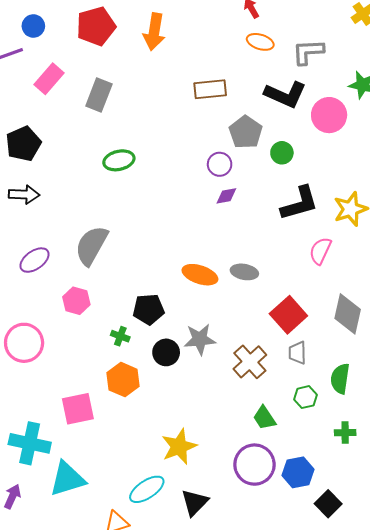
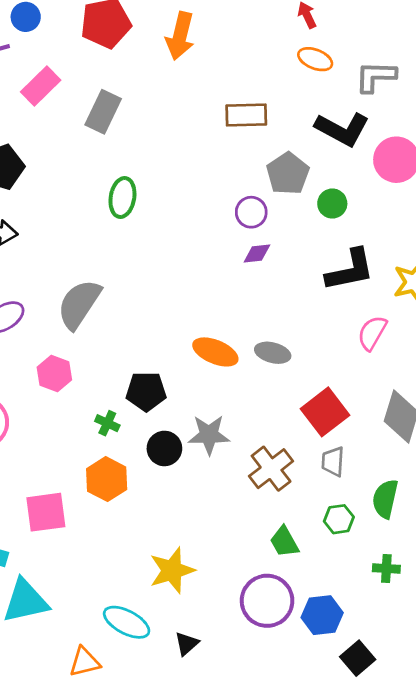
green ellipse: (119, 160) -> (122, 198), turned -72
cyan ellipse: (147, 489) -> (127, 622), turned 57
black triangle: (195, 502) -> (187, 644), size x0.7

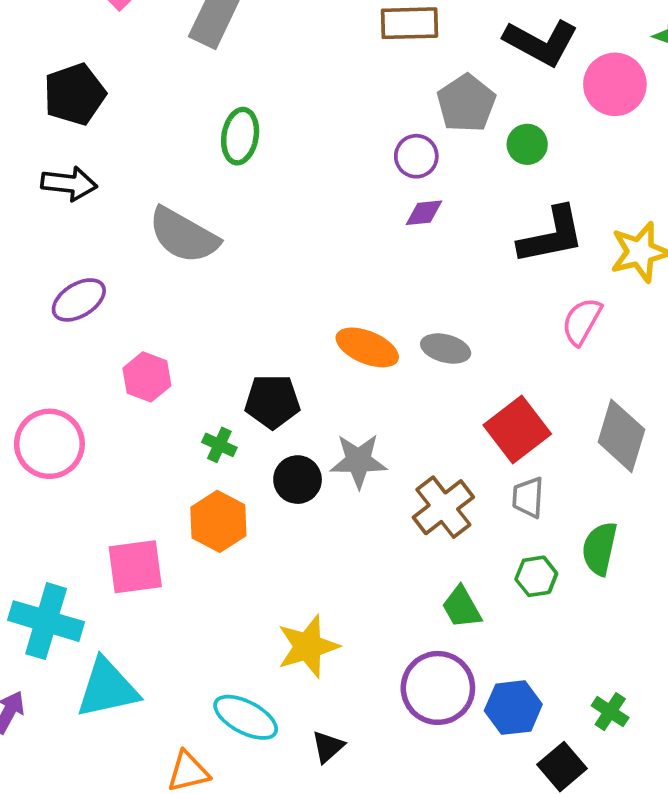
gray semicircle: (79, 304) -> (184, 235), moved, turned -94
green cross: (386, 569) -> (610, 712), moved, turned 30

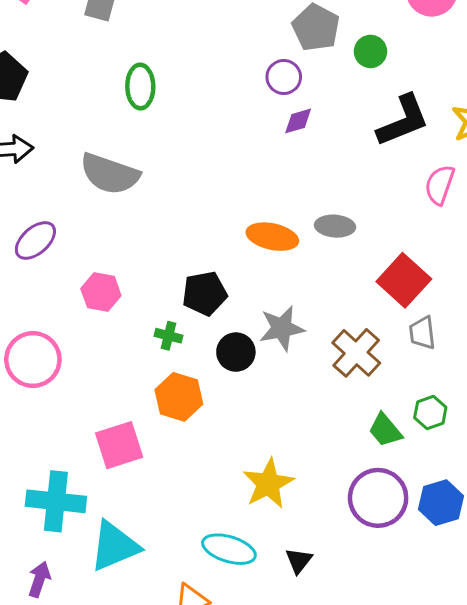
green hexagon: (536, 576) -> (430, 413), moved

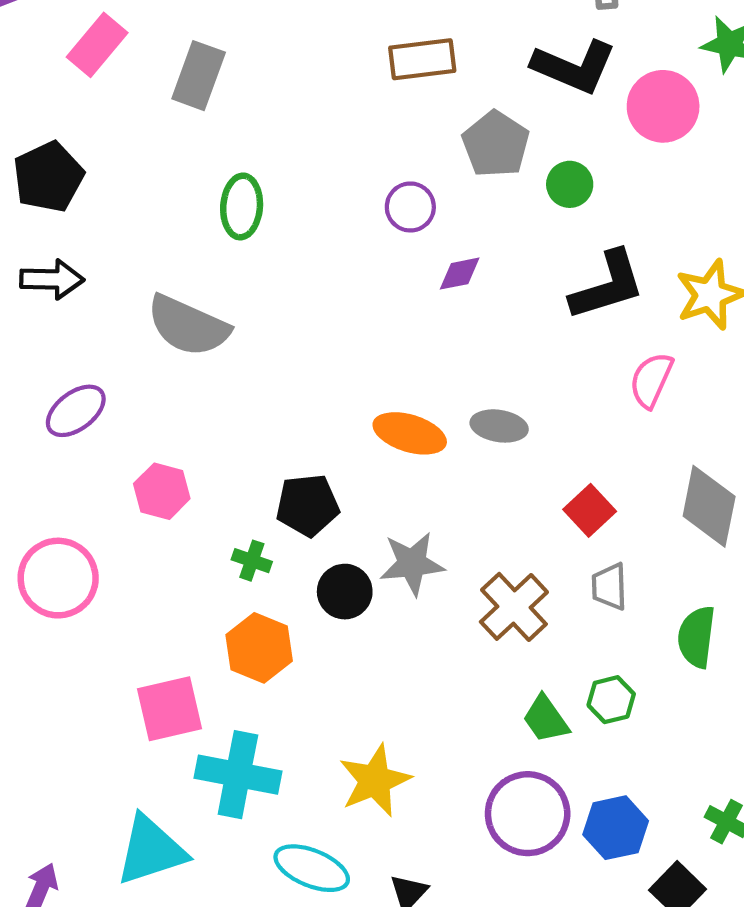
purple circle: (284, 77) -> (410, 207), moved
red square: (404, 280) -> (590, 510), size x0.7
cyan cross: (56, 501) -> (238, 775), moved

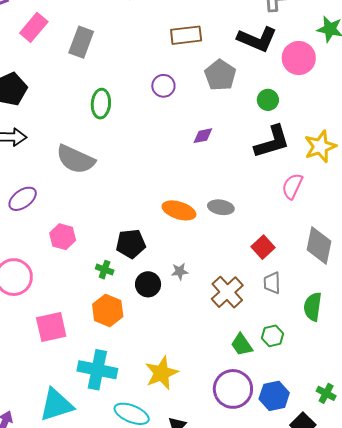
green circle: (570, 184) -> (268, 100), moved
purple circle: (410, 207) -> (163, 86), moved
gray star: (412, 564) -> (180, 271), size x0.6
pink square: (169, 709) -> (51, 327), moved

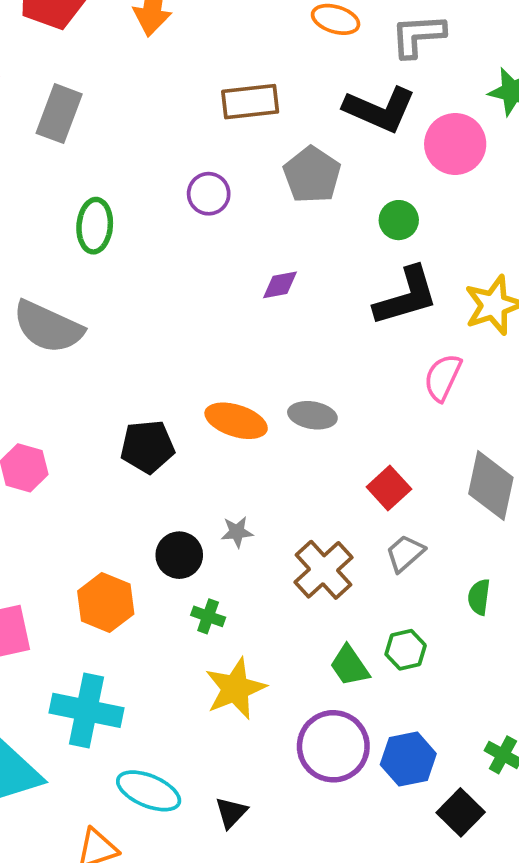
black pentagon: (131, 244) -> (147, 447), moved
green cross: (105, 270) -> (208, 616), moved
gray trapezoid: (272, 283) -> (405, 553), turned 50
green semicircle: (313, 307) -> (479, 597), size x0.7
yellow star: (161, 373) -> (235, 689), moved

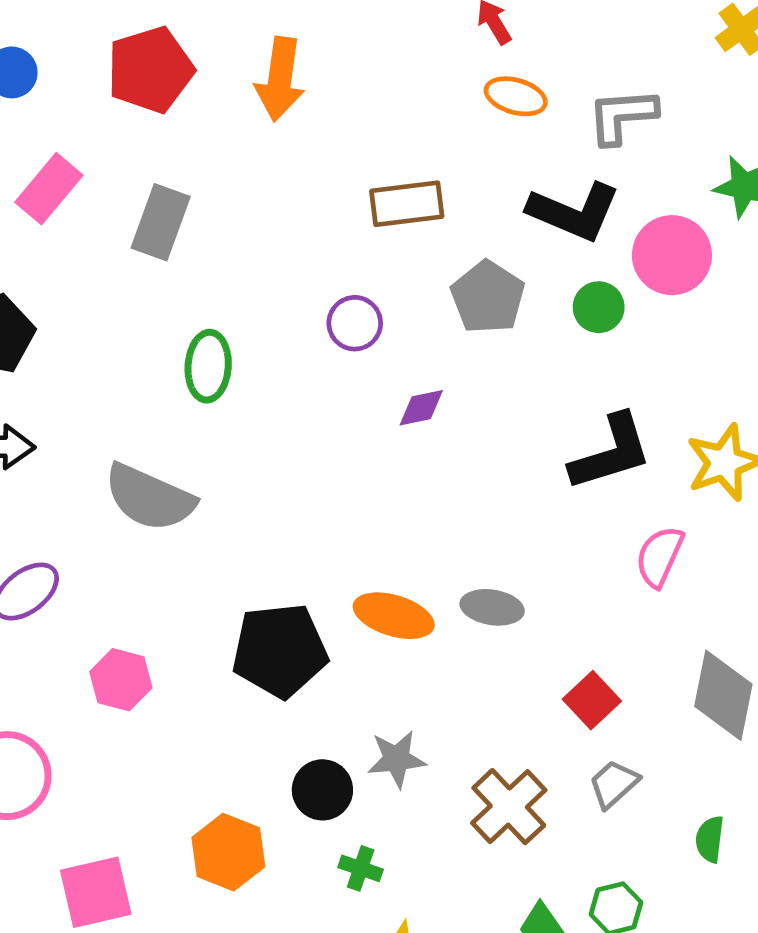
green circle: (399, 220) -> (599, 307), moved
purple diamond: (280, 285) -> (421, 408), moved
black pentagon: (147, 447) -> (280, 650), size x1.4
gray star: (237, 532) -> (397, 759), size x1.4

